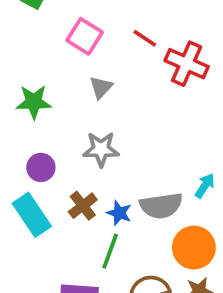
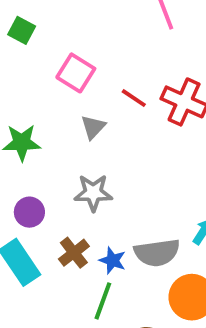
red line: (145, 38) -> (134, 98), moved

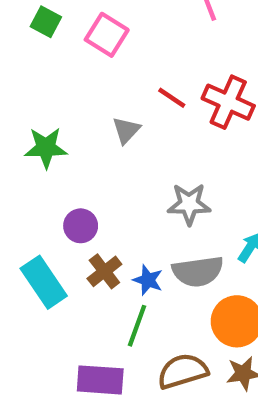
pink square: (76, 73) -> (107, 35), moved
gray star: (93, 193) -> (189, 204), moved
purple circle: (29, 212) -> (81, 226), moved

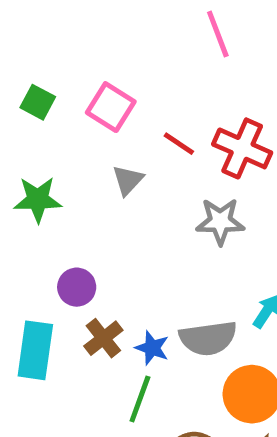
green square: (46, 22) -> (38, 102), moved
pink square: (107, 35) -> (111, 107), moved
gray star: (189, 204) -> (220, 221), moved
cyan rectangle: (44, 282) -> (35, 350), turned 42

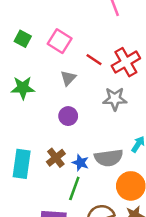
red cross: (242, 148) -> (126, 62), turned 36
purple circle: (77, 287) -> (68, 116), moved

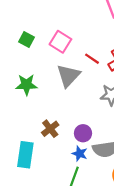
gray triangle: (68, 78) -> (68, 76), size x1.6
purple circle: (68, 116) -> (83, 133), moved
brown cross: (56, 158) -> (50, 129), moved

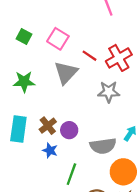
purple circle: (83, 133) -> (69, 130), moved
blue star: (80, 154) -> (50, 150), moved
cyan rectangle: (25, 155) -> (18, 129), moved

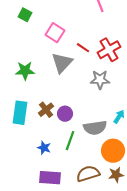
green square: (24, 37) -> (25, 15), moved
blue star: (50, 150) -> (44, 148), moved
green line: (71, 174) -> (70, 141), moved

